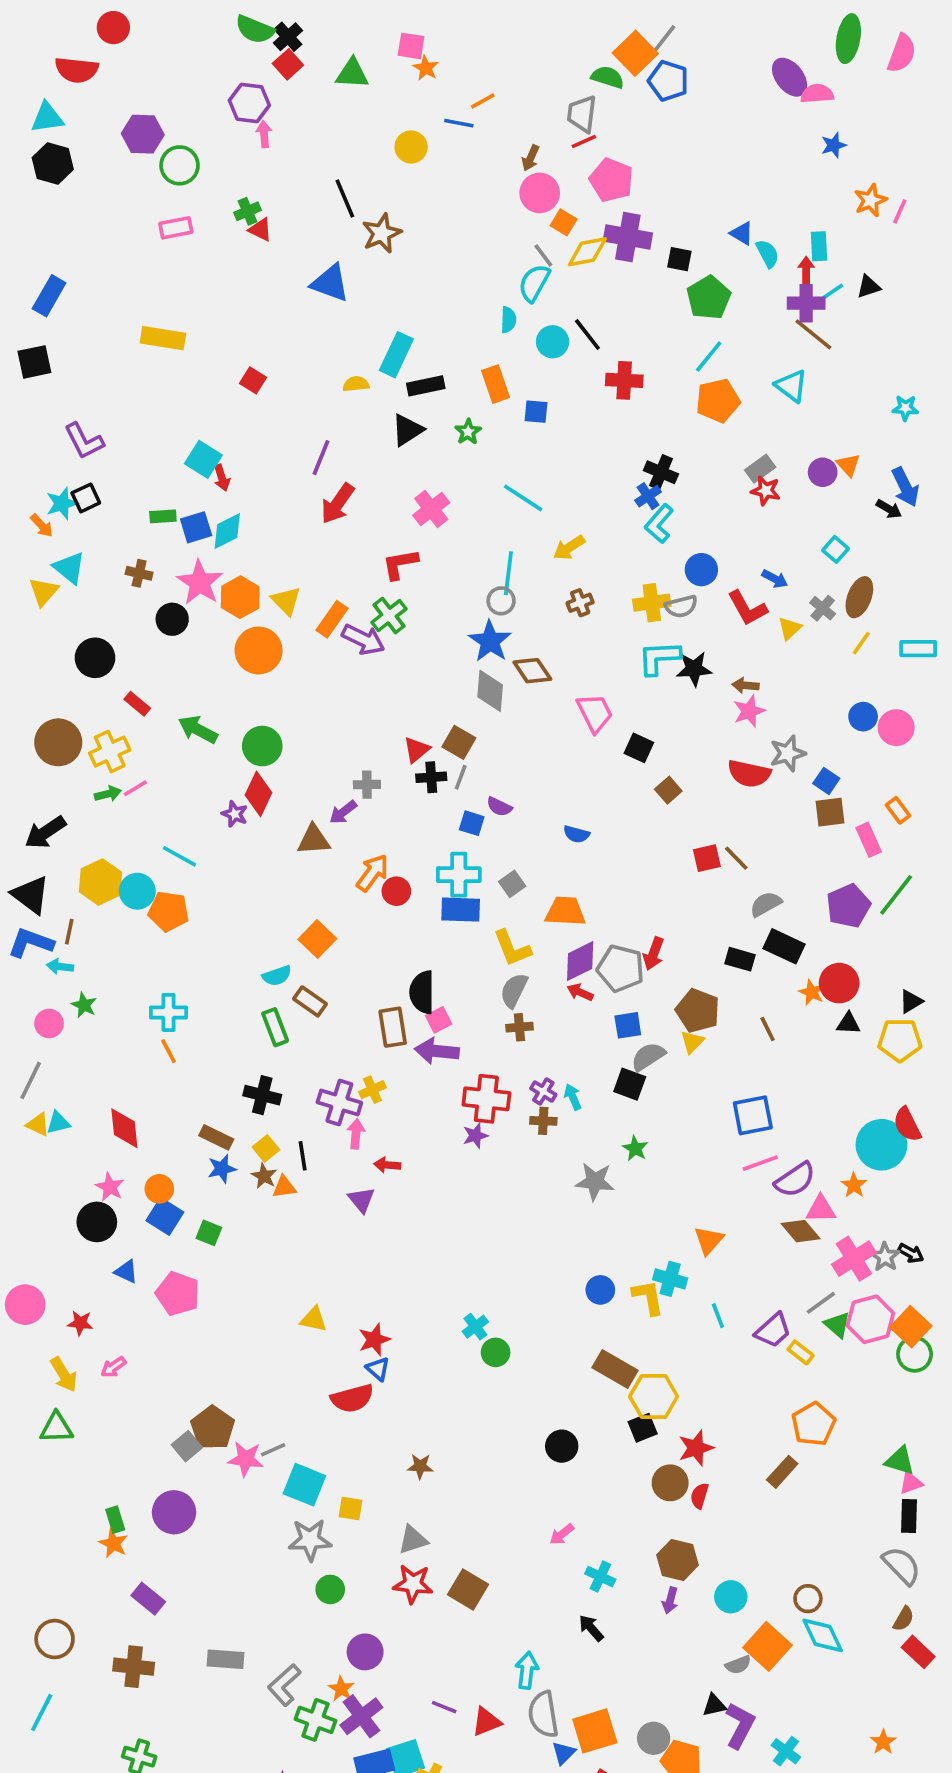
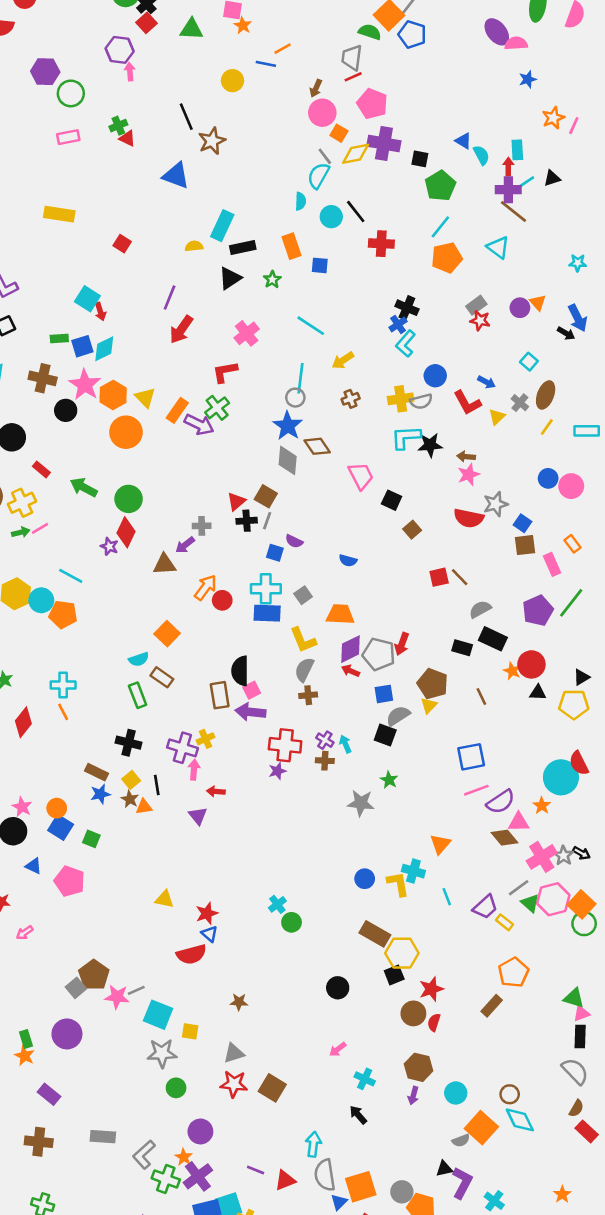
brown cross: (139, 573) -> (43, 378), size x1.5
red diamond: (124, 1128) -> (23, 722), moved, turned 44

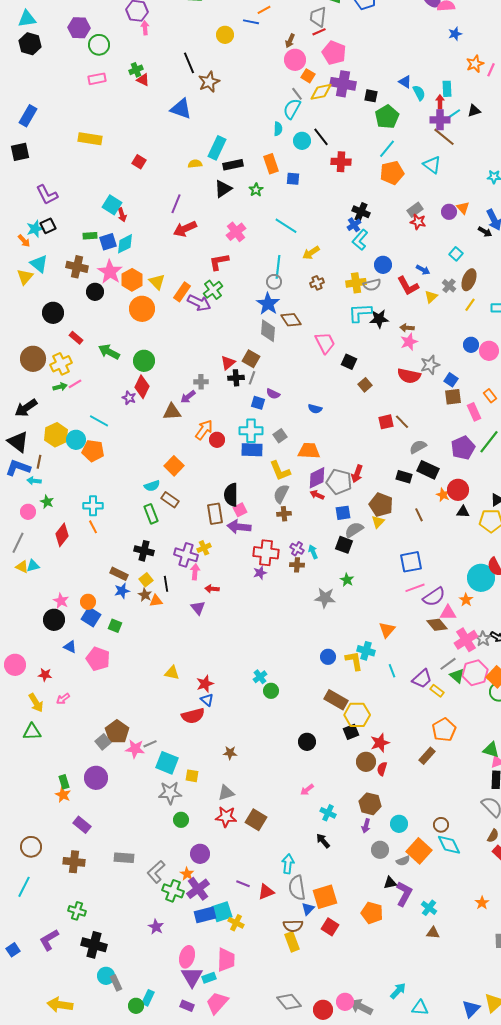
red arrow: (181, 330) -> (185, 229), turned 30
gray circle: (402, 1192) -> (380, 850), moved

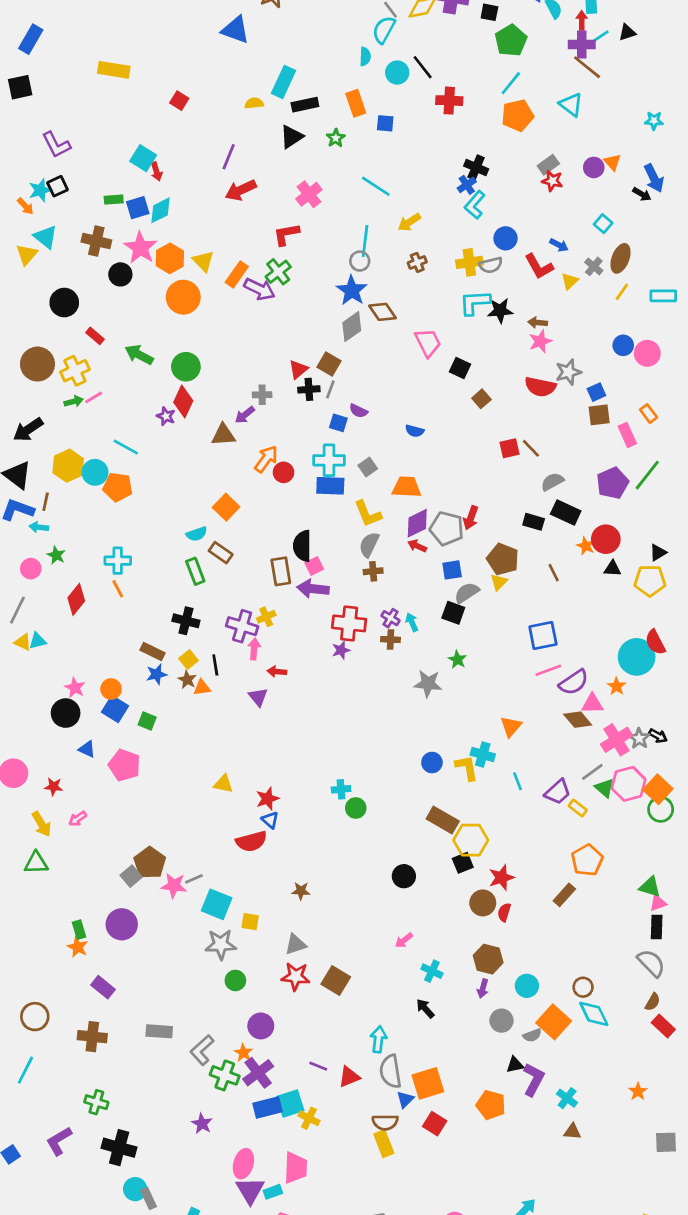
gray diamond: (268, 331) -> (352, 327), turned 50
blue square: (451, 380) -> (596, 392), turned 32
cyan cross: (260, 677) -> (341, 789), turned 32

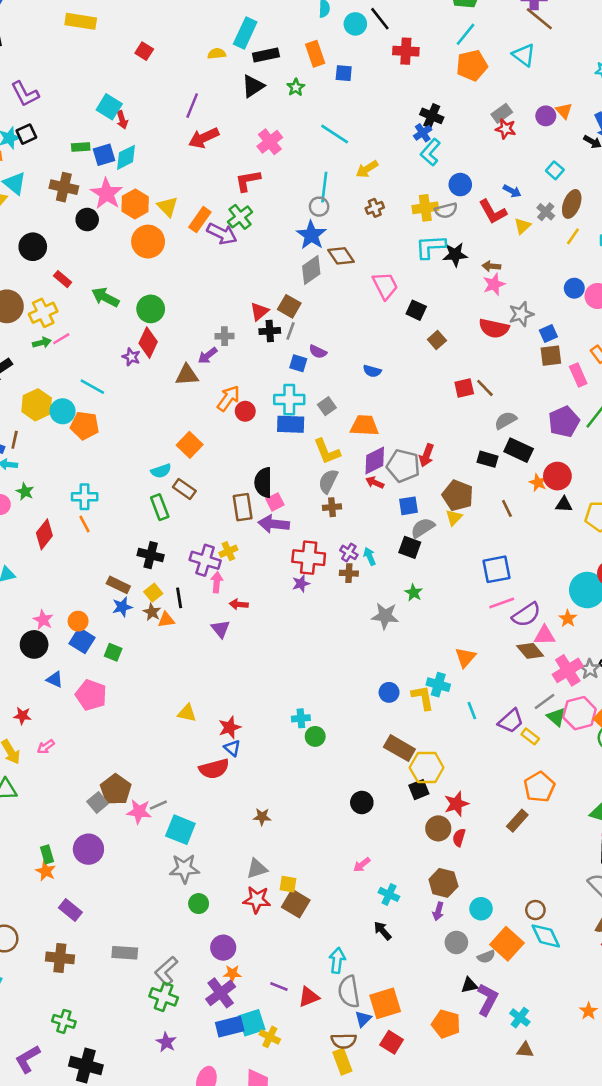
yellow square: (250, 922) -> (288, 884), moved
orange star: (243, 1053) -> (232, 974), moved, turned -30
green cross: (225, 1075) -> (164, 997), moved

